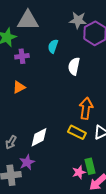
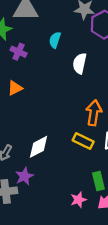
purple cross: (22, 56) -> (18, 52), turned 32
pink star: (79, 172) -> (78, 200), moved

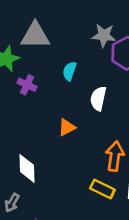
orange triangle: (15, 88) -> (67, 127), moved
white diamond: (38, 147) -> (27, 168), moved, turned -65

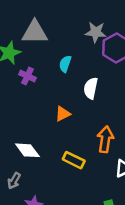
white diamond: (27, 168) -> (27, 150), turned -35
yellow rectangle: (102, 189) -> (74, 160), moved

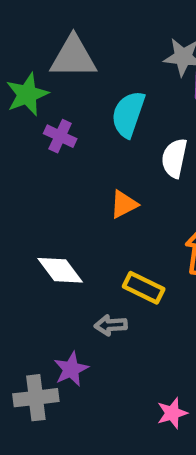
cyan semicircle: (65, 64) -> (128, 114), size x1.5
gray arrow: (14, 181) -> (111, 325), moved, turned 56

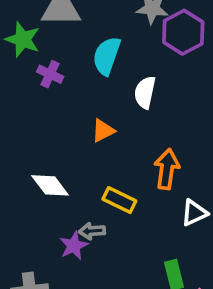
green star: (27, 94) -> (23, 39), turned -30
purple star: (71, 369) -> (74, 246), moved

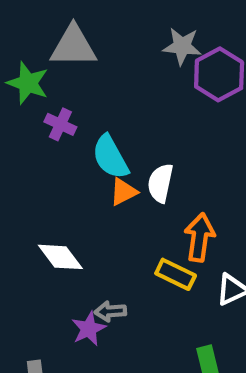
cyan semicircle: (107, 56) -> (110, 157), moved, turned -48
white semicircle: (145, 92) -> (160, 183), moved
yellow rectangle: (119, 200) -> (176, 274), moved

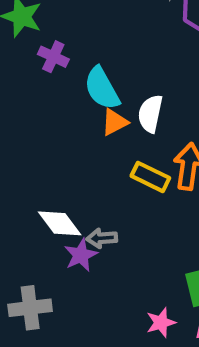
white diamond: (60, 257) -> (60, 223), moved
yellow rectangle: (176, 274) -> (150, 177), moved

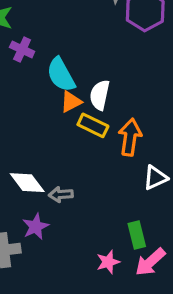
yellow rectangle: (150, 177) -> (93, 125), moved
purple star: (81, 255) -> (36, 227), moved

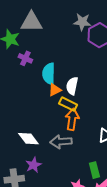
cyan semicircle: (61, 75) -> (49, 74), turned 30
orange arrow: (130, 137) -> (72, 119), moved
gray arrow: (61, 194) -> (61, 142), moved, size x1.5

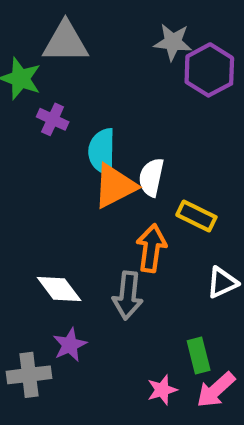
orange triangle: (55, 90) -> (115, 186), size x1.6
yellow rectangle: (68, 104) -> (196, 216), moved
gray arrow: (61, 142) -> (128, 295), turned -80

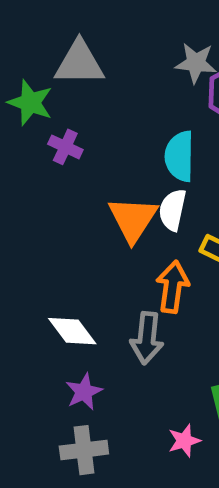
cyan semicircle: (102, 152) -> (180, 156), moved
orange triangle: (115, 186) -> (133, 219), turned -30
gray cross: (29, 375) -> (84, 450), moved

